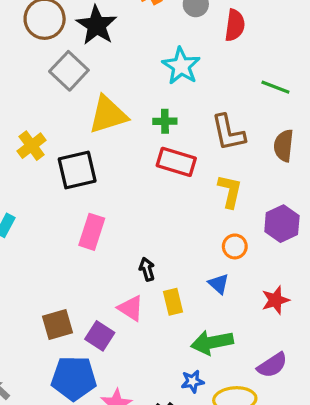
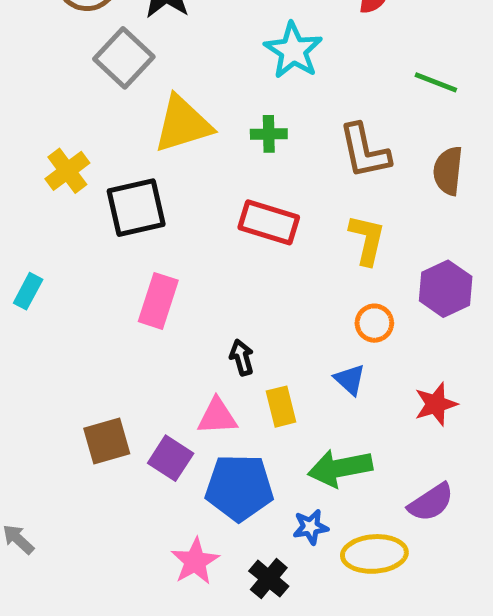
red rectangle: (176, 162) -> (269, 222), moved
pink triangle: (131, 308) -> (217, 416), turned -36
blue pentagon: (74, 378) -> (239, 488), moved

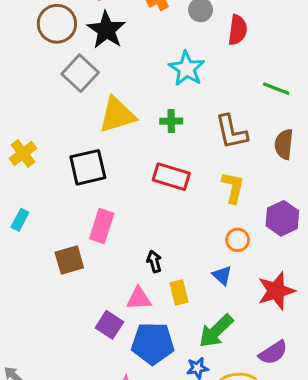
yellow cross: (67, 171) -> (23, 153), moved
red star: (436, 404) -> (276, 291), size x1.4
brown square: (107, 441) -> (69, 260), moved
green arrow: (340, 468) -> (216, 331), turned -33

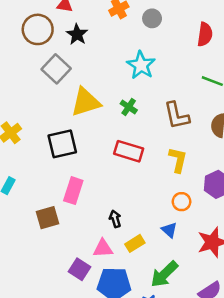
black star: (106, 30) -> (77, 34), size x0.7
red semicircle: (238, 30) -> (205, 34), moved
green cross: (171, 121) -> (129, 107), turned 35
yellow rectangle: (179, 292) -> (135, 243), turned 72

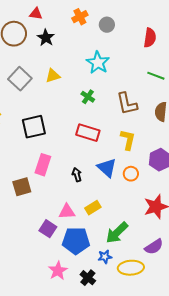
gray square: (56, 69) -> (20, 79), moved
yellow triangle: (86, 102) -> (53, 76), moved, size x0.6
black arrow: (115, 219) -> (77, 175), moved
blue triangle: (169, 230) -> (107, 168), moved, size x1.5

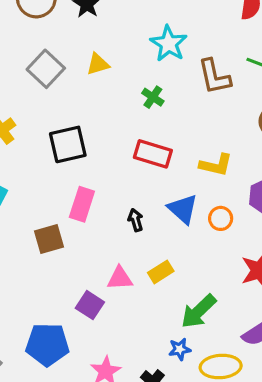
brown L-shape: (127, 104) -> (214, 77), moved
yellow L-shape: (128, 140) -> (216, 165), turned 90
blue pentagon: (76, 241) -> (47, 344), moved

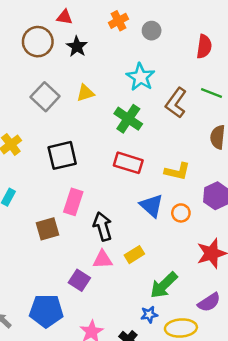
brown L-shape: (214, 77) -> (176, 103), turned 48
green cross: (153, 97) -> (128, 119), size x1.6
black arrow: (136, 220) -> (103, 226), moved, size x1.6

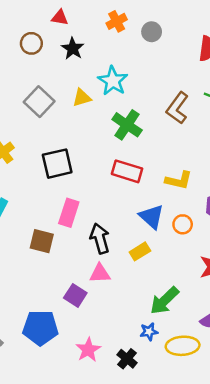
brown circle: (38, 42) -> (31, 43), size x0.7
cyan star: (141, 77) -> (113, 81), moved
brown square: (48, 229) -> (42, 241), turned 30
yellow rectangle: (134, 255) -> (140, 251), moved

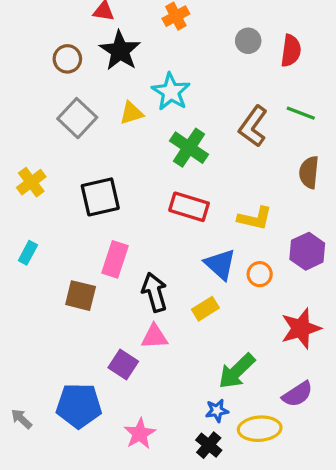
gray circle: (152, 32) -> (248, 41), moved
brown circle: (31, 43) -> (67, 59), moved
black star: (73, 49) -> (120, 51), size x1.4
black cross: (127, 359) -> (209, 445), moved

